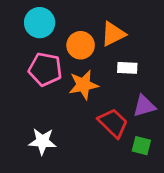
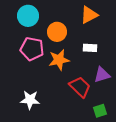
orange triangle: (113, 34) -> (89, 15), moved
green square: (141, 146) -> (100, 111), moved, turned -32

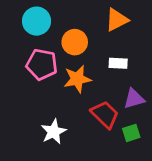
white star: (30, 100) -> (54, 132), moved, turned -30
green square: (100, 111) -> (131, 133), moved

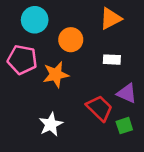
pink pentagon: (42, 64) -> (22, 60), moved
orange star: (77, 79) -> (56, 75), moved
purple triangle: (134, 99) -> (127, 93), turned 40

